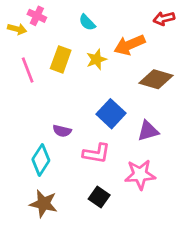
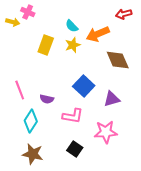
cyan semicircle: (87, 22) -> (72, 26), moved
pink line: (28, 70) -> (20, 90), moved
brown diamond: (156, 79) -> (118, 60), turned 50

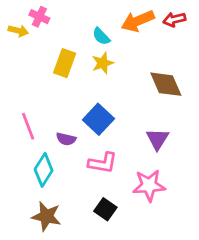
orange arrow: (98, 34) -> (138, 21), moved
blue square: (84, 86) -> (98, 119), moved
purple triangle: (112, 99) -> (157, 139), turned -42

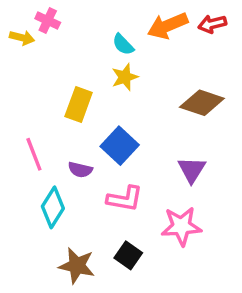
yellow rectangle: (65, 63) -> (79, 105), moved
brown diamond: (166, 84) -> (202, 103), turned -48
brown star: (46, 216) -> (77, 266), moved

